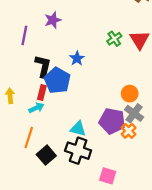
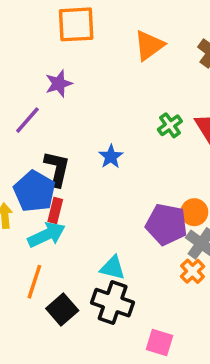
purple star: (53, 20) -> (59, 84), moved
purple line: (24, 35) -> (27, 120), turned 30
blue pentagon: (57, 80) -> (34, 191), moved
cyan arrow: (36, 108) -> (47, 235), size x1.5
purple pentagon: (112, 121) -> (166, 224), moved

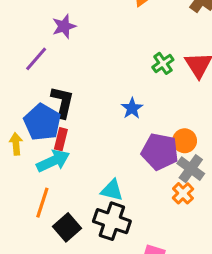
blue star: (111, 157) -> (132, 108), moved

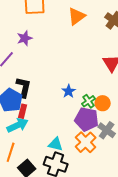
green cross: (163, 63) -> (89, 101), moved
orange circle: (185, 141) -> (103, 103), moved
orange cross: (183, 193) -> (86, 142), moved, size x1.5

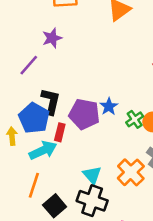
red rectangle: (23, 111) -> (60, 132), moved
purple pentagon: (87, 119) -> (84, 114), moved
cyan triangle: (56, 144) -> (92, 175), turned 35

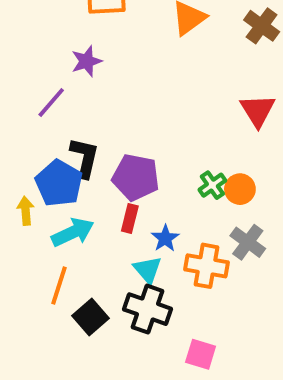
blue star: (109, 106) -> (165, 238), moved
red rectangle: (60, 132) -> (130, 219), moved
orange cross: (131, 172) -> (206, 266), turned -36

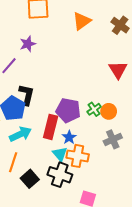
purple pentagon: (136, 177) -> (68, 110), moved
red rectangle: (130, 219) -> (51, 127), size x1.6
gray cross: (248, 242) -> (113, 139), turned 30
orange cross: (206, 266) -> (78, 156), moved

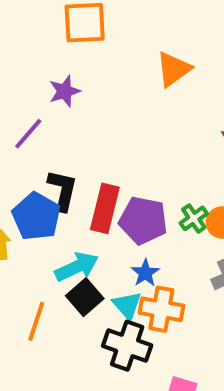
orange triangle: (82, 21) -> (174, 69), moved
red rectangle: (51, 127) -> (105, 208), moved
cyan arrow: (20, 134) -> (77, 267), moved
black square: (30, 179) -> (85, 297), moved

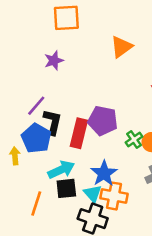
purple line: (28, 134) -> (36, 106), moved
purple pentagon: (143, 220) -> (103, 121), moved
blue star: (145, 273) -> (104, 173), size x1.5
black square: (85, 297) -> (66, 188), turned 35

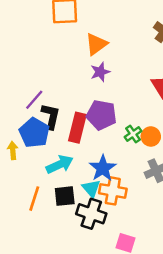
orange triangle: (121, 47) -> (96, 44), moved
purple star: (54, 61) -> (100, 72), moved
black square: (66, 188) -> (65, 196), moved

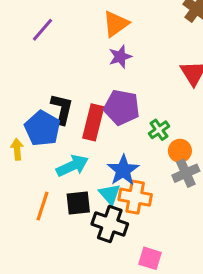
purple line: (34, 100) -> (42, 30), moved
orange circle: (151, 136) -> (180, 151), moved

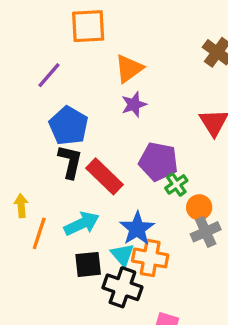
purple pentagon: (122, 107) -> (158, 162), moved
red rectangle: (93, 122) -> (104, 176), turned -60
blue pentagon: (42, 128) -> (69, 126), moved
orange line: (42, 206) -> (39, 233), moved

